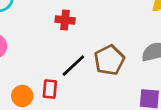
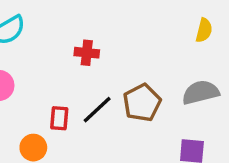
red rectangle: (50, 89) -> (59, 118), moved

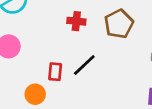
brown pentagon: (142, 103) -> (119, 24), moved

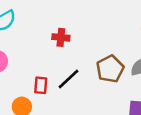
brown pentagon: (119, 24) -> (110, 69), moved

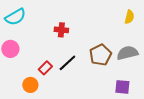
red rectangle: (41, 85) -> (45, 68), turned 40

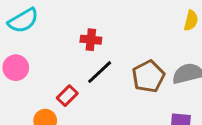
black line: (67, 63) -> (100, 72), moved

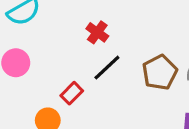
red cross: (91, 40) -> (97, 32), turned 30

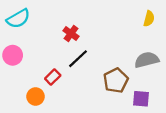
brown pentagon: (160, 72) -> (116, 80), moved

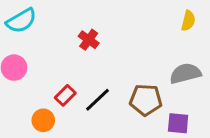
black line: (78, 59) -> (97, 100), moved
brown pentagon: (116, 80) -> (146, 100), turned 30

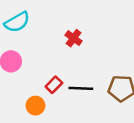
black line: (97, 100) -> (81, 88), turned 45

